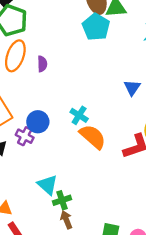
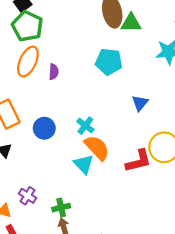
cyan pentagon: (96, 27) -> (109, 62), moved, turned -30
purple cross: (25, 136) -> (28, 196), moved
cyan triangle: (48, 185) -> (84, 164), moved

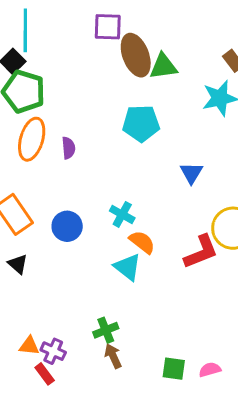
orange semicircle: (97, 148) -> (142, 242), size x0.7
purple cross: (28, 196) -> (53, 351), moved

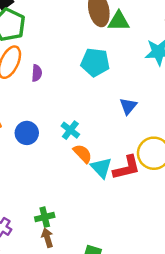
cyan triangle: (127, 267) -> (101, 168), moved

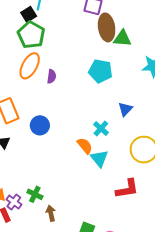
cyan cross: (70, 130) -> (101, 128), moved
red L-shape: (127, 168) -> (127, 189), moved
green cross: (45, 217) -> (35, 194), moved, turned 35

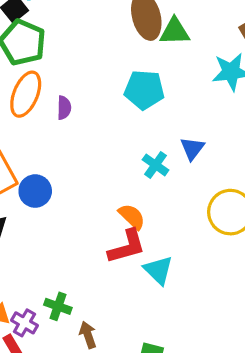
blue circle: (40, 125) -> (35, 191), moved
cyan cross: (101, 128) -> (156, 165), moved
cyan triangle: (99, 158) -> (158, 270), moved
red L-shape: (127, 189) -> (127, 247), moved

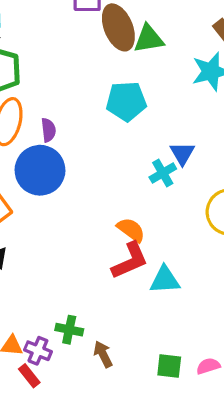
cyan cross: (156, 165) -> (163, 173), moved, turned 32
blue circle: (35, 191) -> (40, 170), moved, size x1.5
cyan triangle: (158, 270) -> (165, 280), turned -40

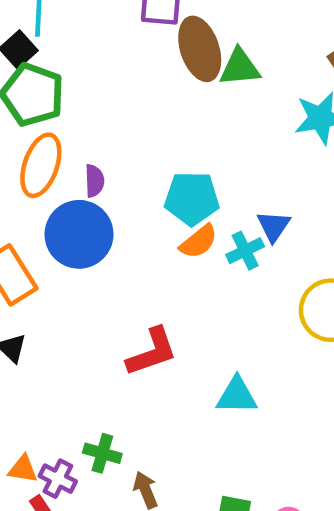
cyan pentagon: (126, 101) -> (192, 198), moved
orange semicircle: (131, 230) -> (199, 242), moved, turned 100
red L-shape: (130, 261) -> (152, 352), moved

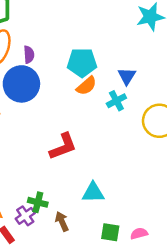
cyan cross: (245, 251) -> (116, 101), moved
cyan triangle: (237, 396) -> (93, 193), moved
purple cross: (58, 479) -> (25, 216), moved, turned 30

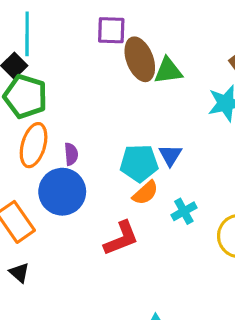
blue triangle: (127, 76) -> (170, 155), moved
red L-shape: (63, 146) -> (121, 238), moved

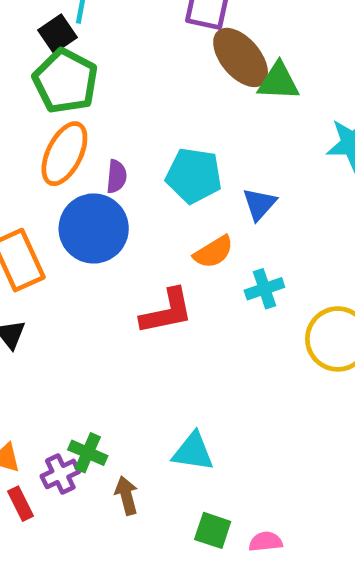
brown ellipse: (140, 59) -> (241, 57), turned -30
cyan pentagon: (139, 163) -> (194, 176), moved

